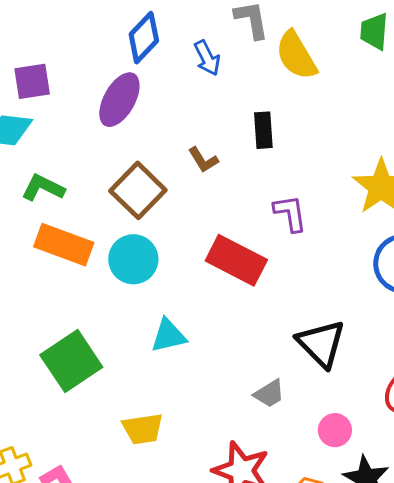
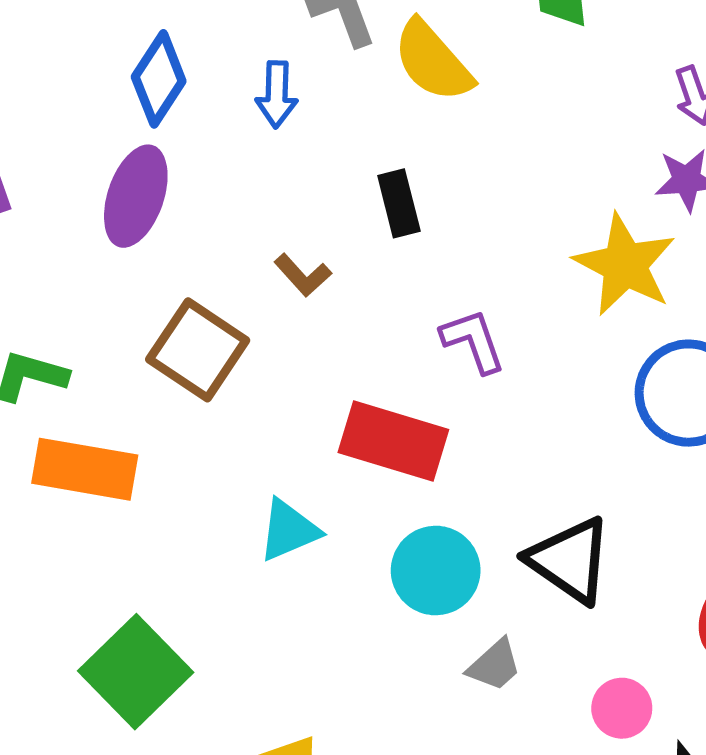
blue arrow: (207, 58) -> (277, 94), turned 39
cyan circle: (133, 259) -> (436, 571), moved
cyan triangle: (168, 336) -> (289, 530), moved

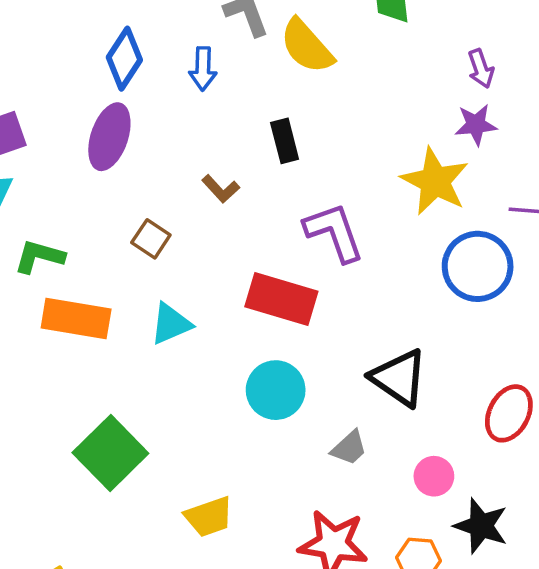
purple L-shape: (473, 341) -> (334, 232), size x1.4
brown square: (198, 350) -> (151, 239), size x0.6
cyan triangle: (289, 530) -> (171, 324), moved
cyan circle: (436, 571) -> (276, 390), moved

